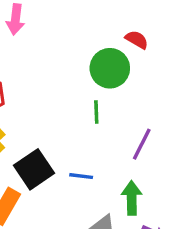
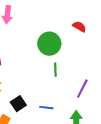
green circle: (110, 68) -> (49, 44), moved
black square: (34, 169) -> (18, 104), size x0.7

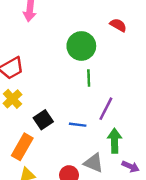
purple line: (82, 89) -> (106, 109), moved

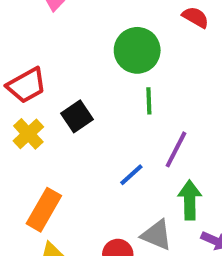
black square: (43, 120) -> (77, 116), moved
blue line: (78, 125) -> (131, 175), turned -49

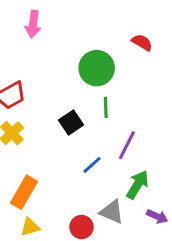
black square: (77, 116) -> (71, 123), moved
green arrow: (190, 200) -> (138, 185), turned 32

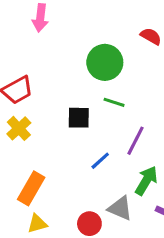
green line: (106, 107) -> (114, 102), turned -70
black square: (71, 123) -> (79, 118), turned 35

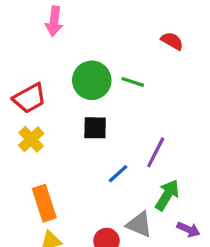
green circle: (105, 62) -> (92, 80), moved
green line: (114, 102) -> (133, 82), moved
orange rectangle: (31, 188) -> (44, 203), turned -48

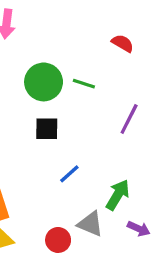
purple line: (156, 152) -> (129, 119), moved

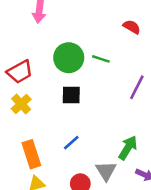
blue line: (69, 174) -> (71, 143), moved
gray triangle: (90, 224) -> (106, 171), turned 35

